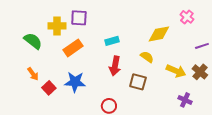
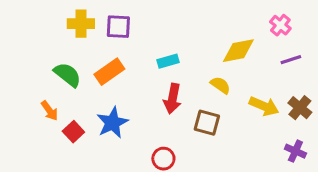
yellow cross: (57, 26) -> (81, 24), moved
green semicircle: (33, 41) -> (67, 75), moved
purple line: (202, 46) -> (291, 60), moved
blue star: (75, 82) -> (112, 123), turned -30
purple cross: (185, 100) -> (295, 151), moved

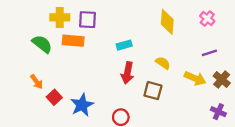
yellow diamond: (238, 51) -> (167, 22), moved, turned -75
purple line: (291, 60) -> (209, 53), moved
orange rectangle: (109, 72) -> (73, 41), moved, turned 40
green semicircle: (67, 75) -> (42, 44), moved
blue star: (112, 123) -> (82, 105), moved

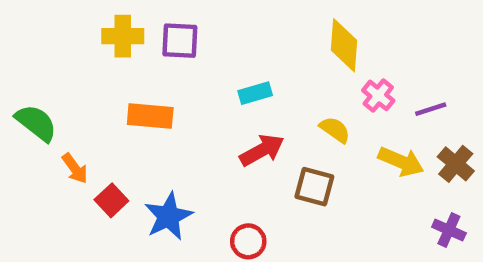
pink cross: (207, 19) -> (378, 95), moved
orange rectangle: (73, 41) -> (150, 116), moved
green semicircle: (42, 44) -> (36, 123), moved
red arrow: (127, 73) -> (262, 150), turned -130

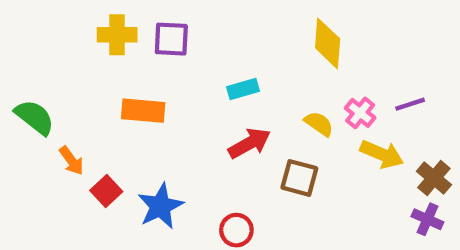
pink cross: (378, 95) -> (360, 113), moved
brown cross: (456, 164) -> (434, 178), moved

